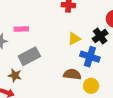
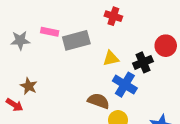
gray rectangle: (29, 56) -> (76, 40), moved

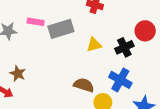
blue cross: (125, 85) -> (120, 80), moved

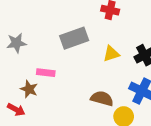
pink rectangle: (36, 22) -> (46, 73), moved

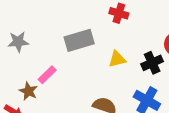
pink rectangle: (46, 73) -> (47, 75), turned -54

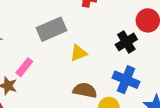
yellow triangle: (117, 59) -> (79, 53), moved

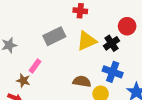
yellow triangle: (79, 53) -> (87, 41), moved, size x1.5

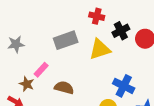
black cross: (112, 43) -> (121, 31), moved
brown semicircle: (82, 81) -> (64, 88), moved

